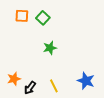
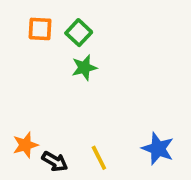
green star: (50, 48) -> (84, 68), moved
black arrow: (30, 88) -> (55, 161), turned -96

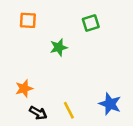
green square: (79, 33) -> (91, 23), moved, turned 30
orange star: (25, 145) -> (24, 88), moved

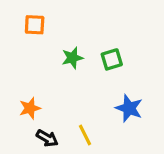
green square: (91, 23) -> (112, 59), moved
blue star: (110, 104) -> (129, 108), moved

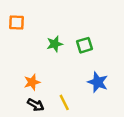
orange square: (35, 25) -> (16, 22), moved
orange star: (30, 108) -> (32, 82), moved

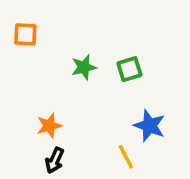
yellow line: (64, 102) -> (126, 157), moved
black arrow: (36, 105) -> (55, 160), turned 84

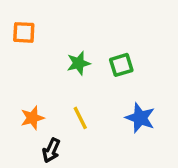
orange star: (49, 126) -> (32, 118), moved
yellow line: (126, 157) -> (80, 118), moved

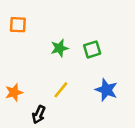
orange star: (32, 118) -> (14, 92), moved
yellow line: (80, 118) -> (61, 90), turned 66

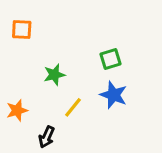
green star: (60, 48) -> (54, 75), moved
blue star: (106, 90) -> (114, 95), moved

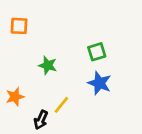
green star: (54, 75) -> (48, 65), turned 30
yellow line: (73, 107) -> (61, 105), moved

